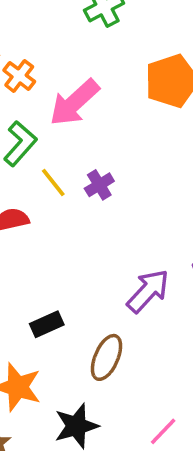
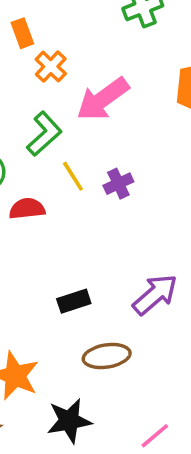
black rectangle: (47, 324) -> (74, 301), moved
brown ellipse: (106, 357) -> (107, 356), turned 51

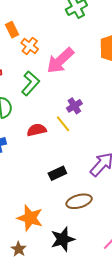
yellow line: (73, 176) -> (63, 124), moved
red semicircle: (27, 209) -> (37, 130), moved

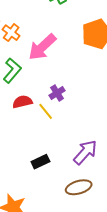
red semicircle: (37, 130) -> (22, 102), moved
brown ellipse: (79, 201) -> (79, 187), moved

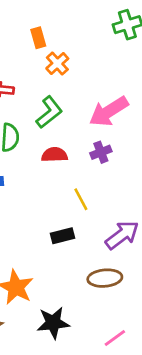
pink arrow: (42, 47) -> (109, 111), moved
yellow line: (46, 111) -> (81, 199), moved

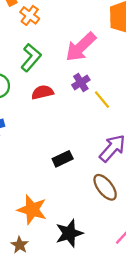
yellow line: (81, 199) -> (102, 100), moved
brown ellipse: (105, 278) -> (105, 187), turned 68

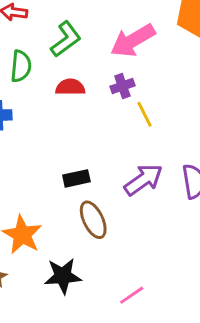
brown ellipse: (105, 187) -> (93, 220), moved

